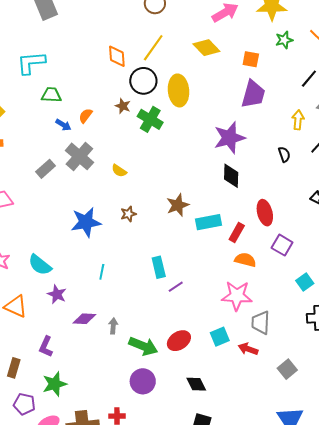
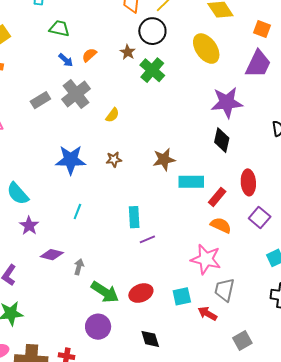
yellow ellipse: (179, 90) -> (206, 49), moved, turned -40
yellow semicircle: (119, 171) -> (112, 115), turned -98

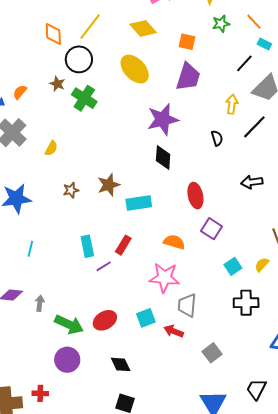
brown star: (114, 159) -> (71, 190), moved
red rectangle: (217, 197) -> (123, 245), moved

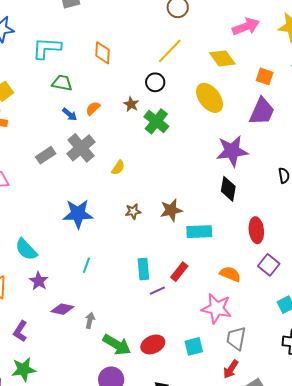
orange diamond: (53, 34) -> (103, 53), moved
black circle: (79, 59) -> (155, 82), size x0.7
red arrow: (174, 331) -> (231, 369), moved, turned -84

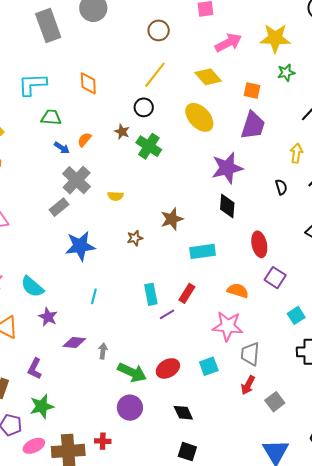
gray rectangle: (46, 155) -> (59, 207), moved
yellow semicircle: (118, 168) -> (115, 196), turned 63
brown star: (171, 210) -> (172, 219), moved

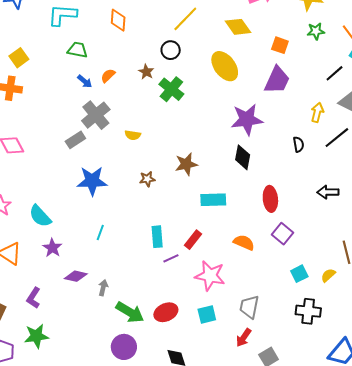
pink star: (228, 326) -> (210, 276), moved

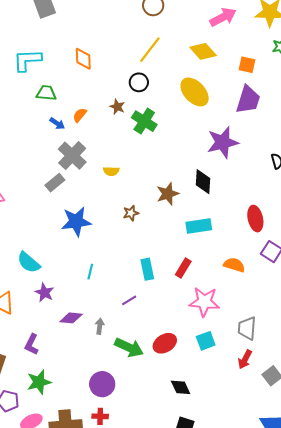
black diamond: (243, 157) -> (203, 182), moved
purple line: (171, 258) -> (129, 300), moved
purple circle: (124, 347) -> (102, 384), moved

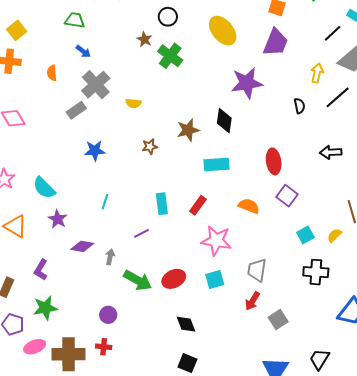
orange semicircle: (80, 115) -> (52, 73), moved, turned -49
blue star: (76, 221) -> (95, 151), size x0.7
purple circle: (102, 384) -> (108, 315), size x0.7

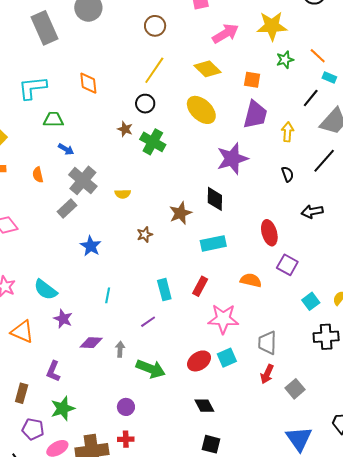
yellow arrow: (317, 73) -> (288, 132), moved
blue star: (95, 151) -> (91, 246), turned -30
black arrow: (331, 152) -> (312, 212), moved
red ellipse: (174, 279) -> (199, 361), moved

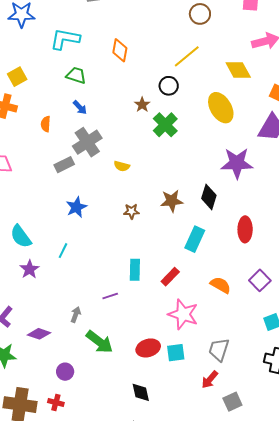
red ellipse: (269, 233) -> (245, 229), moved
cyan rectangle: (213, 243) -> (195, 239), turned -70
cyan line: (108, 295) -> (63, 251), moved
purple diamond: (91, 343) -> (39, 334), moved

